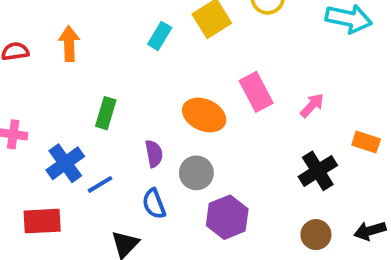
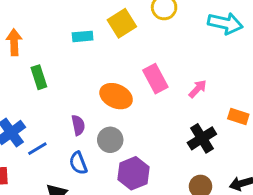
cyan rectangle: (160, 36) -> (83, 36), turned 54
green rectangle: (106, 113) -> (39, 77), moved, turned -35

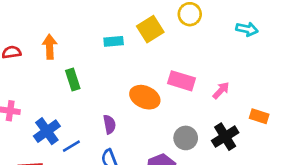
cyan arrow: (225, 23) -> (247, 29), size x0.7
pink rectangle: (155, 79) -> (182, 81), turned -45
gray circle: (110, 140) -> (186, 138), moved

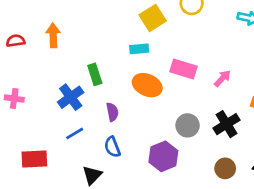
cyan rectangle: (114, 41) -> (139, 49), moved
green rectangle: (73, 79) -> (95, 74), moved
blue cross: (47, 131) -> (71, 97), moved

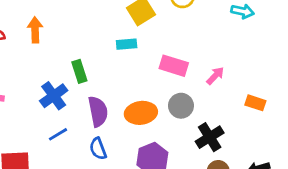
orange ellipse: (147, 85) -> (141, 113), moved, turned -32
purple semicircle: (112, 112) -> (98, 111), size x1.5
black cross: (226, 124) -> (210, 137), moved
gray circle: (188, 125) -> (181, 106), moved

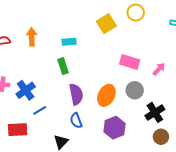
cyan rectangle: (127, 44) -> (69, 42), moved
blue cross: (54, 96) -> (26, 90), moved
orange ellipse: (141, 113) -> (106, 95), turned -55
blue line: (58, 134) -> (40, 110), moved

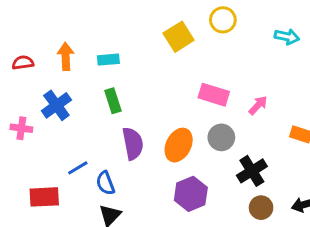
cyan rectangle: (69, 42) -> (108, 60), moved
blue cross: (26, 90) -> (56, 105), moved
blue semicircle: (76, 121) -> (105, 183), moved

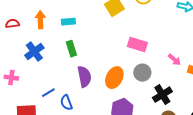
pink arrow: (258, 105) -> (174, 60), moved, turned 88
pink cross: (21, 128) -> (11, 78), moved

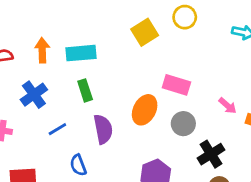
cyan rectangle: (68, 22) -> (81, 53), size x1.5
orange ellipse: (114, 78) -> (145, 110), moved
blue line: (48, 93) -> (57, 129), moved

